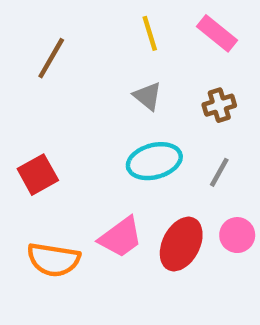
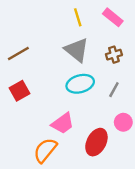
brown line: (51, 58) -> (18, 53), moved, turned 30
gray triangle: (148, 96) -> (77, 50), size x1.6
red ellipse: (181, 244) -> (96, 142), moved
orange semicircle: (53, 260) -> (45, 150), moved, turned 120

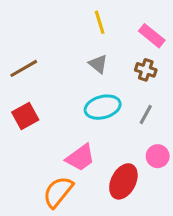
pink rectangle: (113, 17) -> (152, 36), moved
gray triangle: (77, 50) -> (98, 64), size x0.6
brown cross: (114, 55) -> (146, 70), turned 35

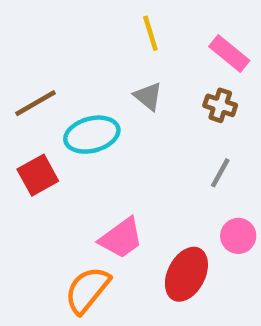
cyan ellipse: (103, 107) -> (92, 135), moved

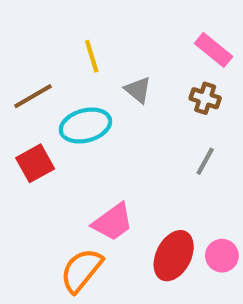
yellow line: (150, 33) -> (92, 56), moved
pink circle: (238, 236) -> (222, 256), moved

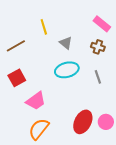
cyan ellipse: (85, 126) -> (67, 70), moved
gray line: (205, 161) -> (98, 77), turned -48
pink trapezoid: (113, 222) -> (36, 101), moved

